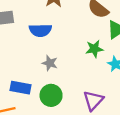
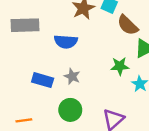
blue rectangle: (20, 88) -> (43, 80), moved

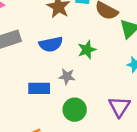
green star: (120, 66) -> (87, 50), moved

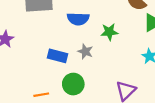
green circle: (75, 110) -> (73, 84), moved

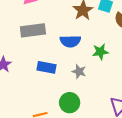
blue rectangle: (58, 56) -> (46, 67), moved

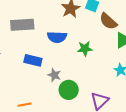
gray star: (79, 71) -> (54, 75), moved
green circle: (70, 103) -> (69, 90), moved

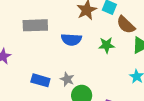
green star: (85, 49) -> (107, 45), moved
blue rectangle: (33, 60) -> (40, 80), moved

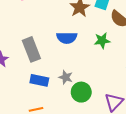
gray rectangle: (35, 25) -> (31, 49), moved, turned 75

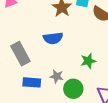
green star: (102, 41) -> (88, 61), moved

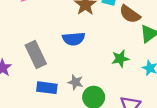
green star: (88, 61) -> (120, 59), moved

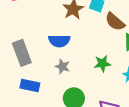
gray star: (76, 82) -> (62, 66), moved

